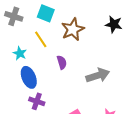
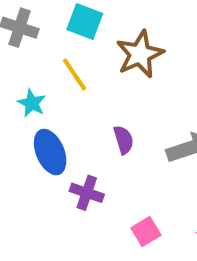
purple semicircle: (62, 62) -> (124, 140), moved
purple cross: (37, 101) -> (87, 193), moved

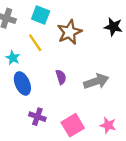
purple cross: (87, 193) -> (37, 117), moved
pink square: (146, 232) -> (73, 125), size x1.5

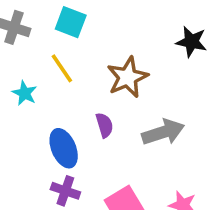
brown star: (69, 32) -> (128, 77), moved
blue ellipse: (22, 83) -> (64, 148), moved

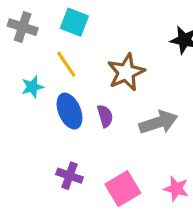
cyan star: (25, 93) -> (32, 87), turned 30
blue ellipse: (64, 148) -> (70, 111), moved

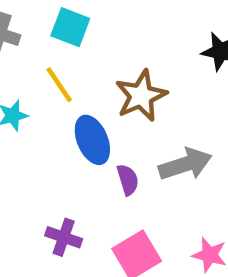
blue ellipse: (70, 111) -> (92, 140), moved
purple semicircle: (105, 116) -> (128, 180), moved

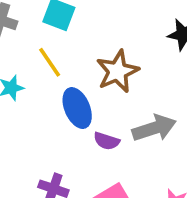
purple semicircle: (128, 180) -> (106, 141), turned 125

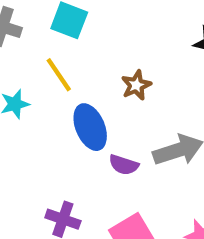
brown star: (117, 71) -> (136, 85), size x0.6

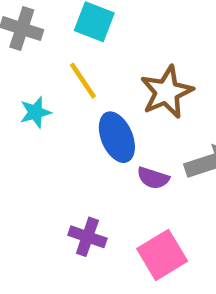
brown star: (136, 85) -> (167, 92), size x1.6

